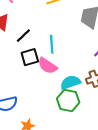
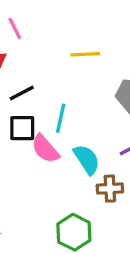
cyan semicircle: (70, 82) -> (87, 159), moved, turned 60
green hexagon: (68, 101) -> (74, 232), moved

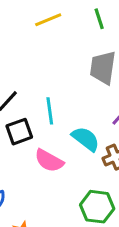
yellow line: (85, 54) -> (48, 20), moved
pink semicircle: (45, 149) -> (49, 161), moved

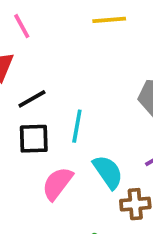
pink semicircle: (49, 161) -> (57, 183), turned 80

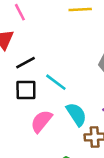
cyan line: (77, 126) -> (56, 82), turned -65

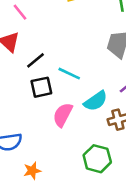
cyan semicircle: (76, 114) -> (96, 101), turned 100

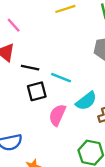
black line: (35, 60) -> (30, 68), turned 54

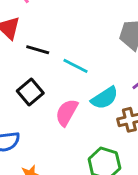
black square: (37, 91) -> (30, 92), moved, turned -30

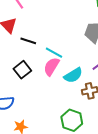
pink semicircle: (67, 112) -> (51, 67), moved

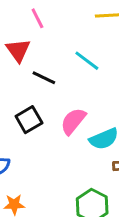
cyan line: (54, 53) -> (87, 61), moved

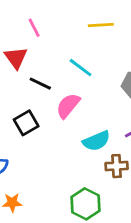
pink semicircle: (73, 121) -> (68, 106), moved

